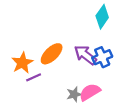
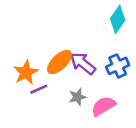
purple arrow: (85, 55) -> (83, 63), moved
gray star: (74, 94) -> (78, 97), moved

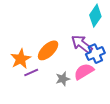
purple arrow: (83, 63) -> (82, 44), moved
pink semicircle: (103, 106) -> (84, 71), moved

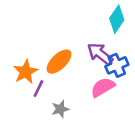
purple line: (31, 73) -> (38, 89), turned -40
gray star: (63, 79) -> (60, 109), moved

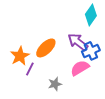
gray star: (60, 109) -> (55, 84), moved

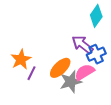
orange ellipse: (46, 48) -> (60, 68), moved
gray star: (55, 84) -> (71, 82), moved, size x1.5

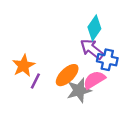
cyan diamond: (96, 16) -> (94, 28), moved
blue cross: (96, 54) -> (107, 60), turned 36

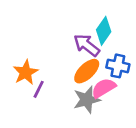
purple arrow: (92, 49) -> (87, 45), moved
orange ellipse: (67, 75) -> (87, 71), moved

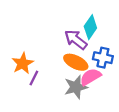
orange ellipse: (87, 71) -> (76, 62), turned 70

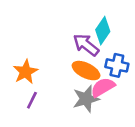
purple line: (34, 78) -> (32, 100), moved

